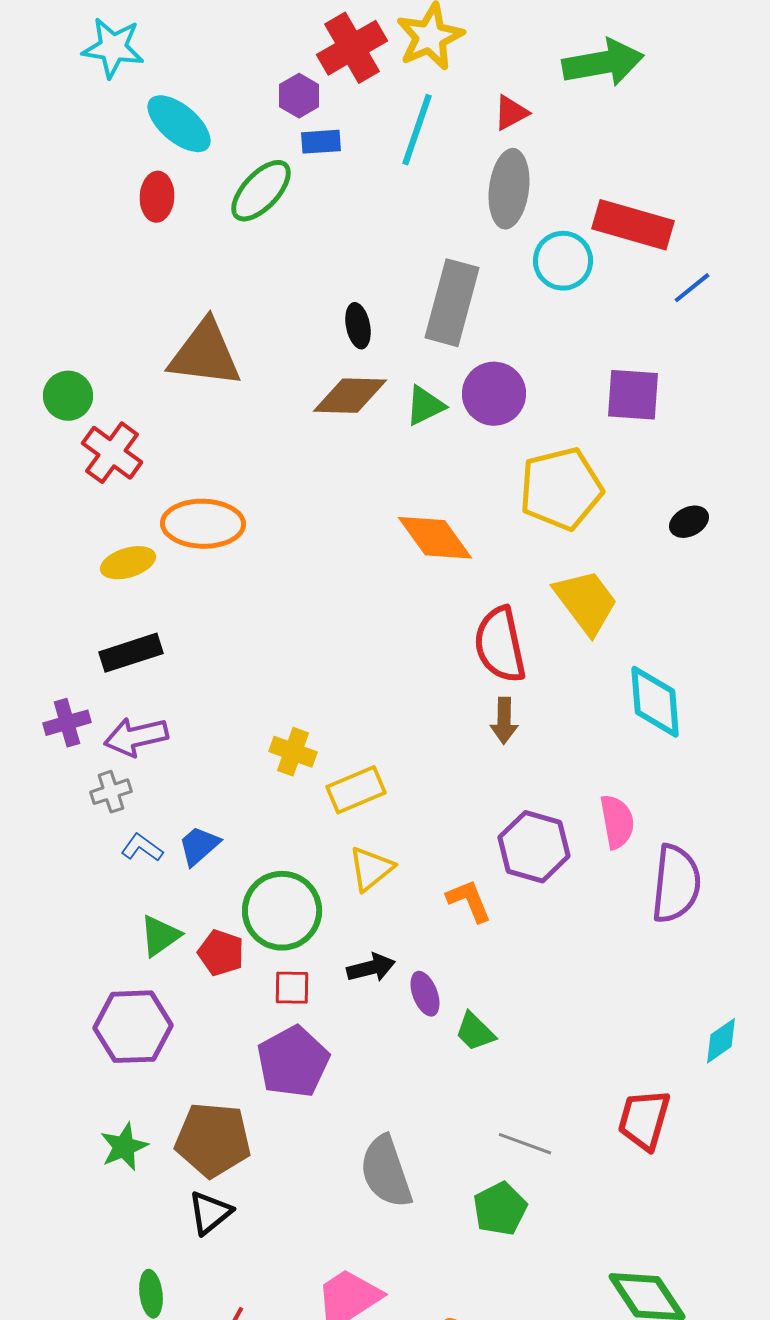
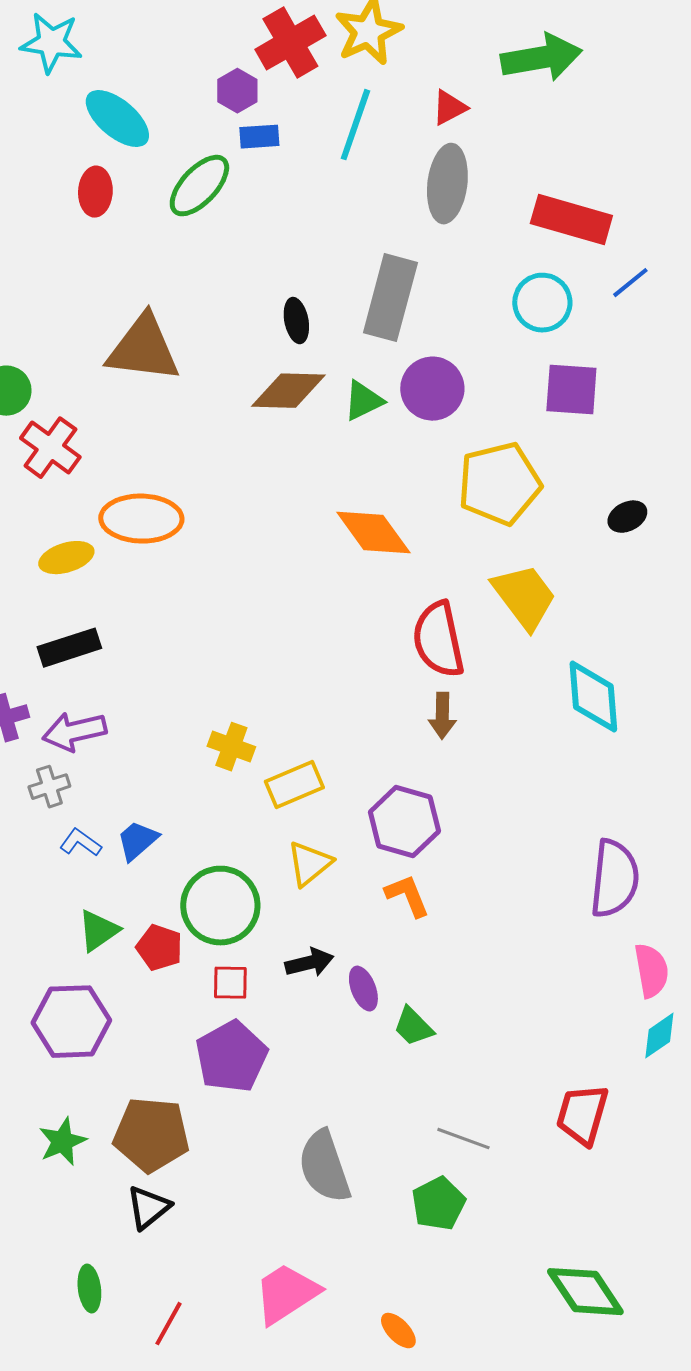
cyan circle: (563, 261) -> (542, 303), moved
pink semicircle: (617, 822) -> (651, 971), moved
purple hexagon: (534, 847) -> (404, 822), moved

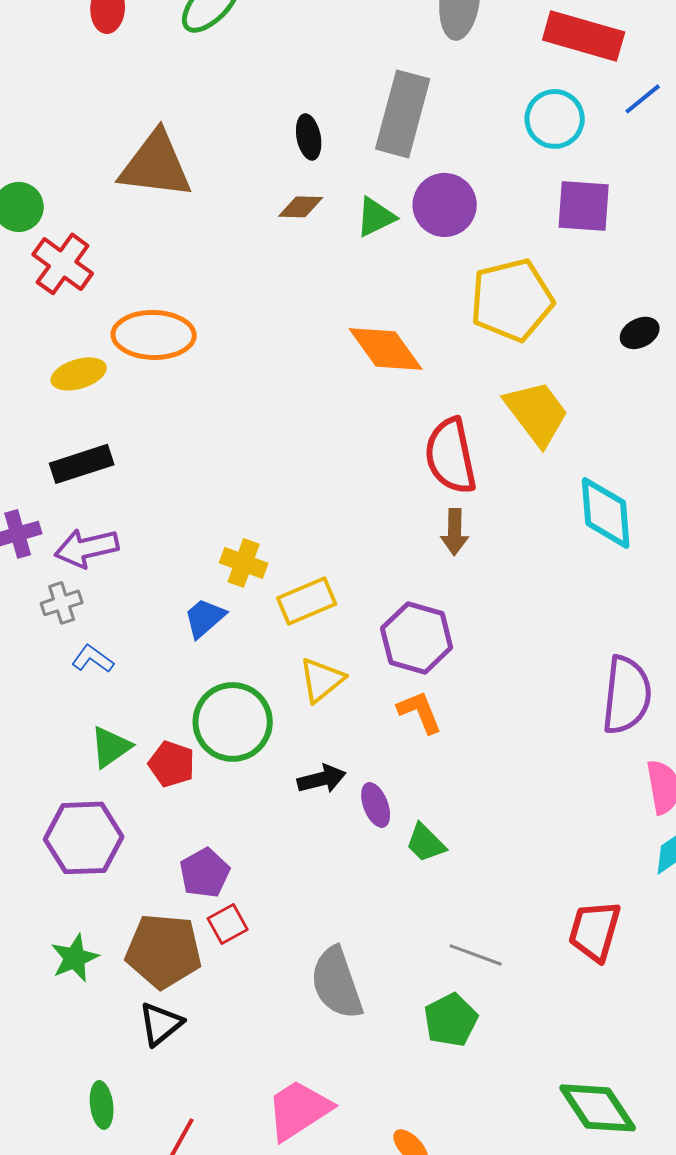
brown diamond: (288, 391) -> (301, 207), size x0.6
blue trapezoid: (137, 841) -> (205, 618), moved
red square: (230, 983) -> (228, 924), moved, turned -30
purple pentagon: (231, 1057) -> (205, 873), moved, size x0.7

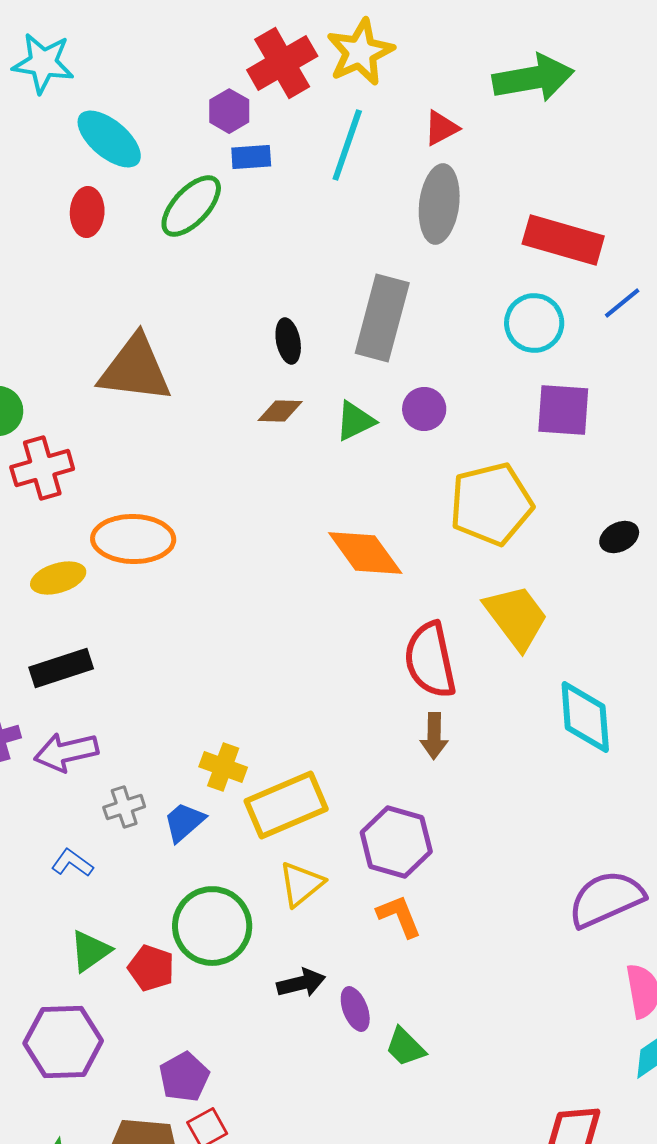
purple circle: (445, 205) -> (424, 409), size x0.7
red cross: (63, 264) -> (42, 468), turned 38
yellow rectangle: (307, 601) -> (286, 805), size x1.4
gray cross: (62, 603) -> (124, 807), moved
purple semicircle: (627, 695) -> (606, 899), turned -120

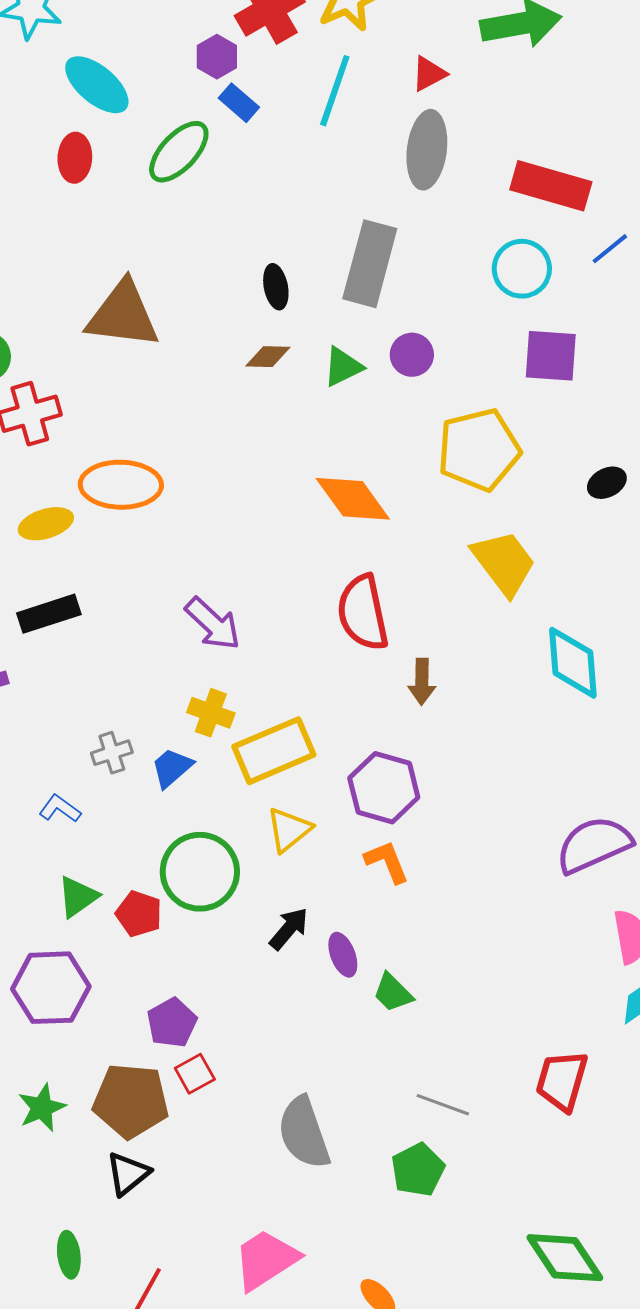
blue rectangle: (251, 157) -> (239, 103), turned 45
red semicircle: (430, 660) -> (363, 613), moved
purple arrow: (66, 752) -> (213, 624), moved, turned -124
black arrow: (301, 983) -> (289, 929), turned -36

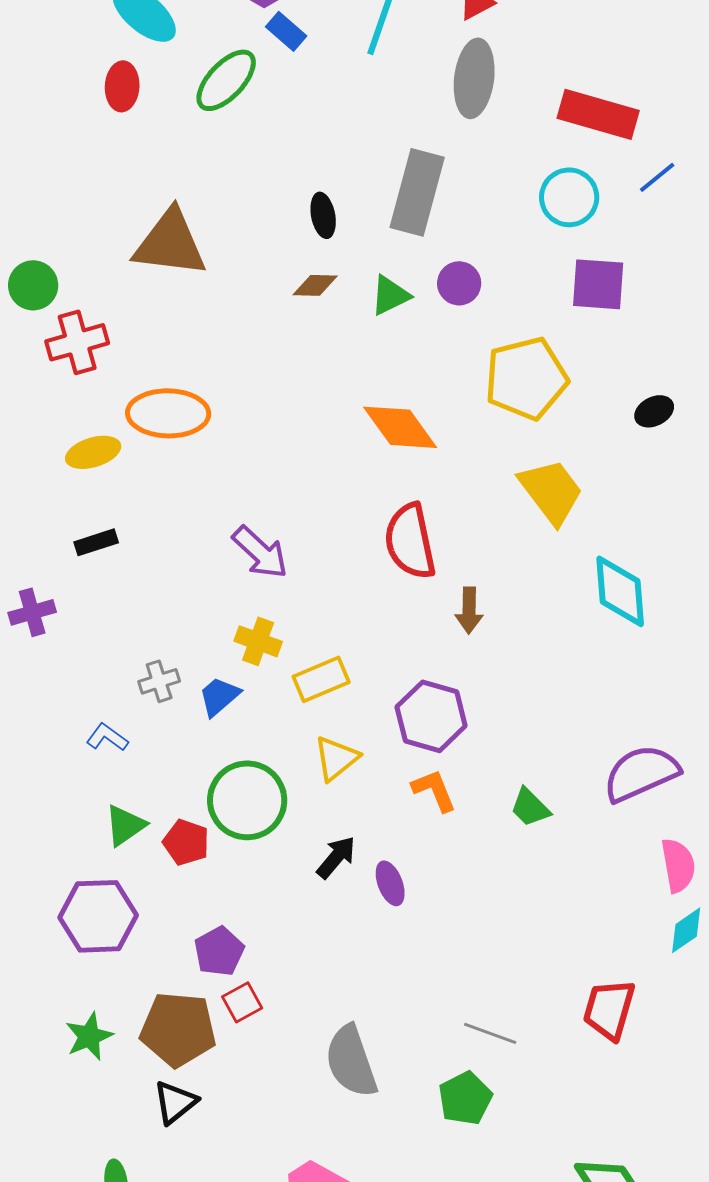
black rectangle: (49, 614) -> (96, 542), size x0.7
yellow rectangle: (274, 751) -> (321, 679), size x0.7
green trapezoid: (393, 993) -> (530, 807), moved

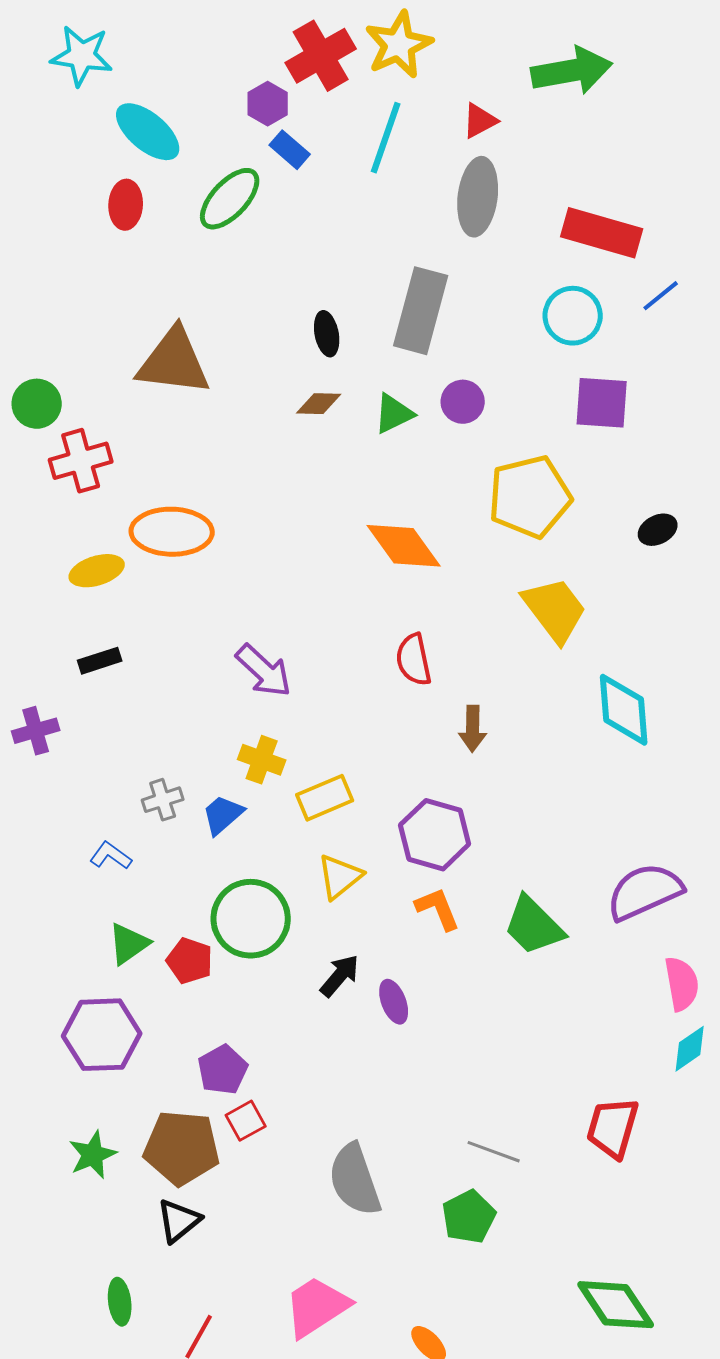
red semicircle: (410, 541) -> (414, 660), size x0.7
green trapezoid: (530, 807) -> (534, 926), size x1.5

